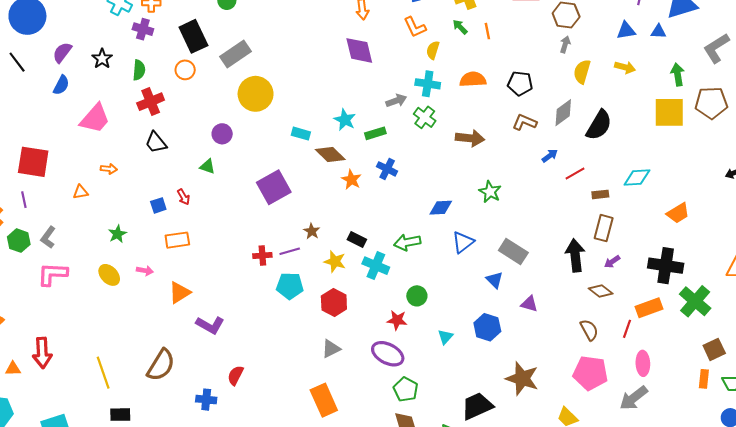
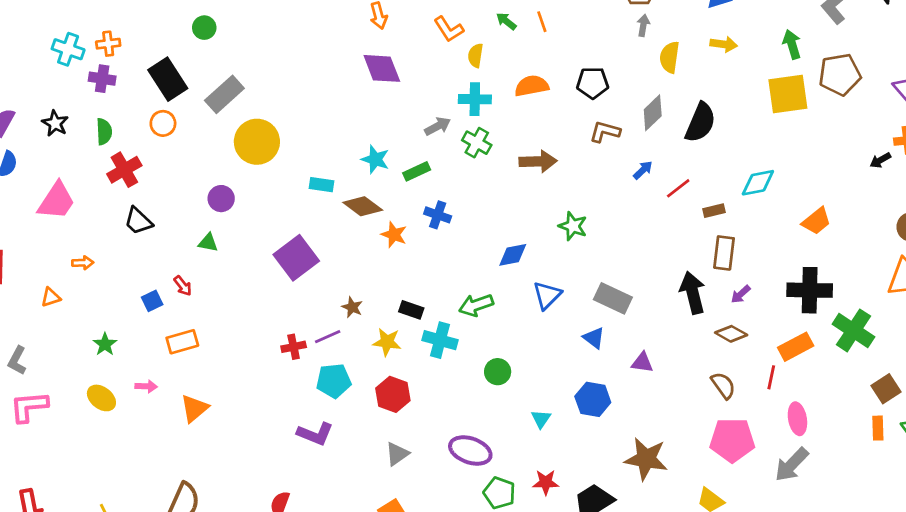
red star: (397, 320) -> (546, 482), moved
purple L-shape: (210, 325) -> (315, 434), moved

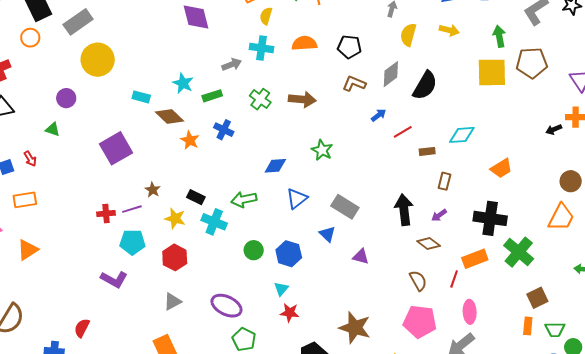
green cross: (477, 143) -> (260, 99), moved
brown rectangle: (724, 253) -> (445, 181), moved, size x0.7
blue hexagon: (593, 399) -> (289, 254), moved
red star: (546, 482) -> (290, 313), moved

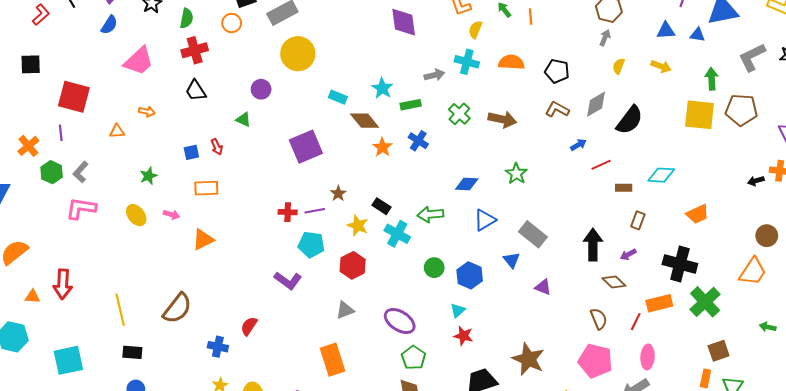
yellow semicircle: (408, 35) -> (619, 66), size x0.7

